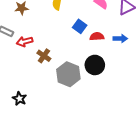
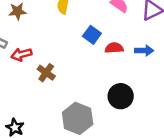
black circle: (95, 65) -> (121, 96), moved
gray hexagon: (68, 74) -> (78, 118), moved

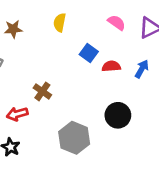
blue arrow: (144, 51) -> (142, 69), turned -60
red arrow: (21, 54) -> (17, 114), moved

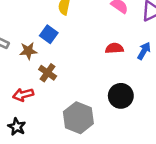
brown star: (13, 29) -> (28, 51), moved
blue square: (89, 53) -> (49, 34), moved

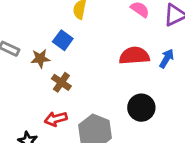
red semicircle: (114, 48) -> (134, 56), size x1.5
red arrow: (23, 95) -> (56, 119), moved

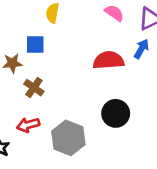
blue square: (63, 40) -> (35, 45), turned -36
blue arrow: (167, 58) -> (141, 49), moved

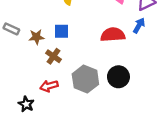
blue square: (35, 45) -> (62, 31), moved
gray hexagon: (68, 138) -> (85, 79), moved

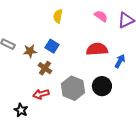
blue arrow: (139, 26) -> (120, 61), moved
blue square: (62, 31) -> (52, 46), turned 32

